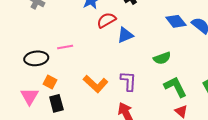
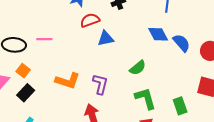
green semicircle: (162, 58) -> (138, 68), turned -30
orange L-shape: (96, 84) -> (68, 81), turned -35
black rectangle: (56, 103) -> (26, 93), turned 48

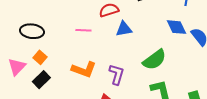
pink line: (44, 39) -> (83, 30), moved
green semicircle: (138, 68) -> (154, 60), size x1.4

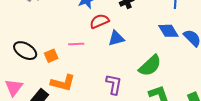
black ellipse: (32, 31) -> (25, 51), turned 30
orange square: (40, 57) -> (51, 56), moved, turned 32
orange L-shape: (84, 70) -> (63, 83), moved

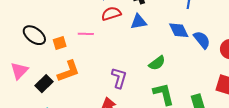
blue triangle: (116, 38) -> (138, 22), moved
green semicircle: (150, 66) -> (157, 63), size x0.7
orange L-shape: (63, 83) -> (69, 71), turned -40

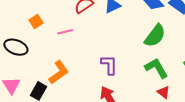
orange square: (60, 43) -> (36, 21), moved
green semicircle: (157, 63) -> (155, 36), moved, size x1.4

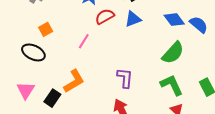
orange square: (36, 21) -> (46, 29), moved
pink line: (65, 32) -> (84, 41), turned -49

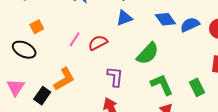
red semicircle: (105, 16) -> (98, 43), moved
blue semicircle: (199, 25) -> (190, 25), turned -66
green semicircle: (173, 53) -> (148, 53), moved

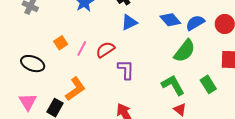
orange square: (37, 27) -> (61, 43), moved
green semicircle: (148, 53) -> (185, 51), moved
purple L-shape: (115, 77) -> (126, 70), moved

